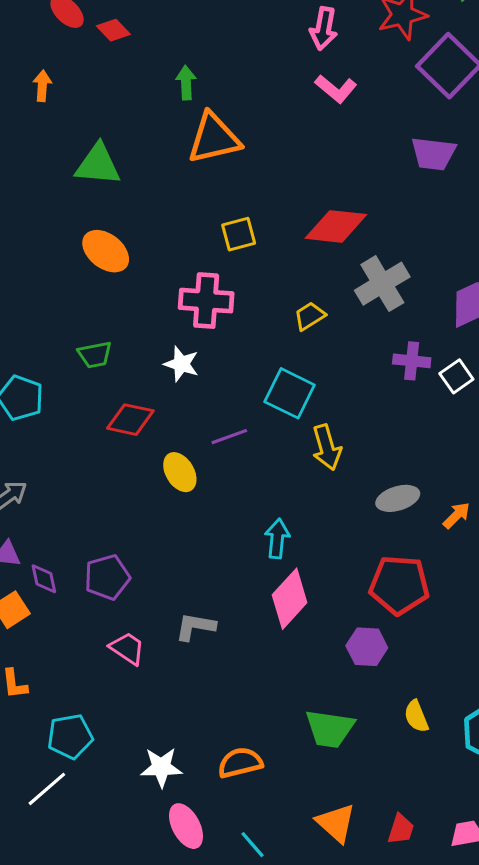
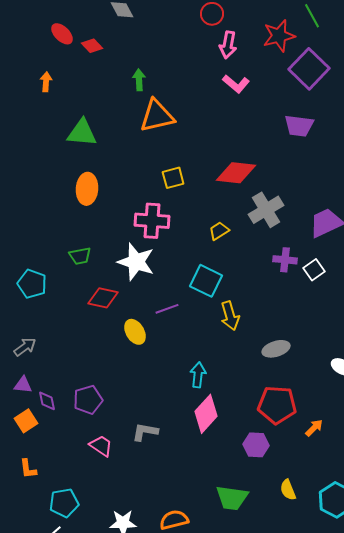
orange ellipse: (106, 251) -> (87, 189), turned 56
white star: (181, 364) -> (136, 262), size x1.6
orange arrow: (456, 515) -> (314, 428), moved

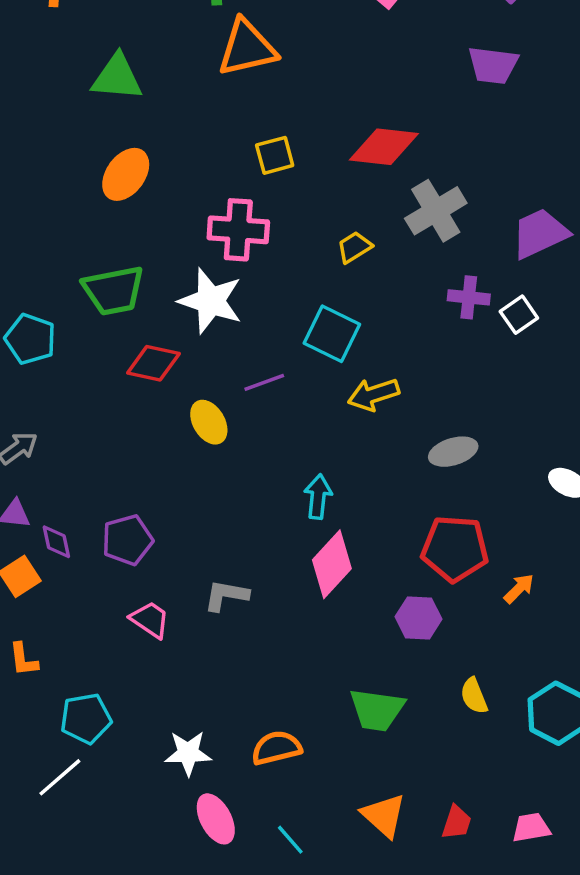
orange ellipse: (87, 189) -> (126, 174), turned 32
green trapezoid: (80, 256) -> (114, 290), size x1.6
yellow arrow: (230, 316) -> (373, 394), turned 88

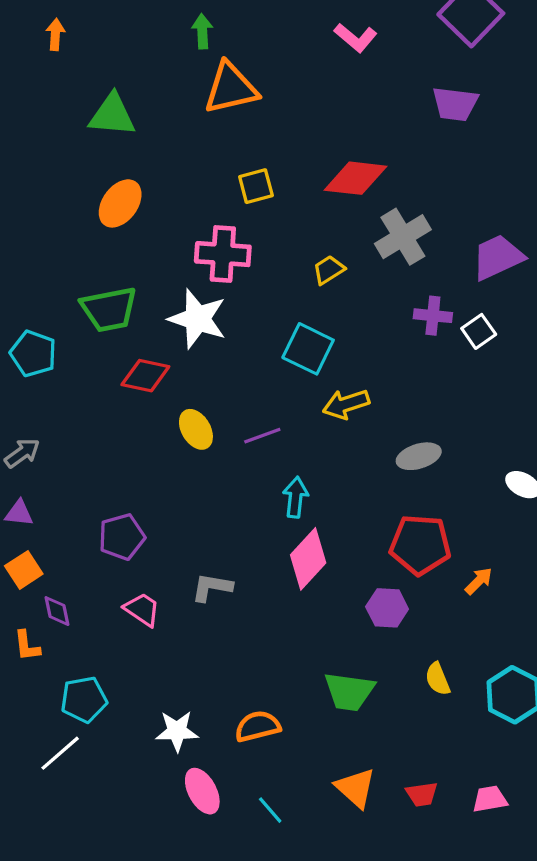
purple line: (264, 382) -> (262, 436), moved
purple diamond: (56, 542) -> (57, 611), moved
red trapezoid: (457, 822) -> (422, 794), turned 64

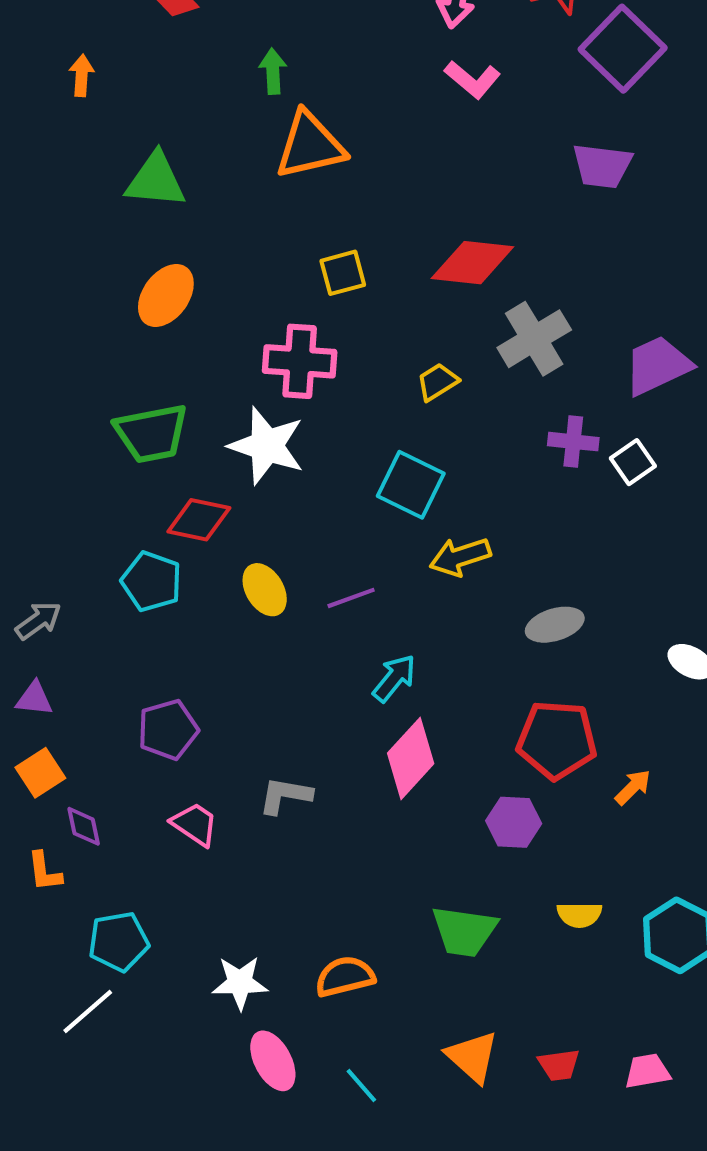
cyan pentagon: (33, 354) -> (151, 581), moved
cyan arrow: (295, 497) -> (394, 678), turned 33
yellow semicircle: (438, 679) -> (579, 915), turned -68

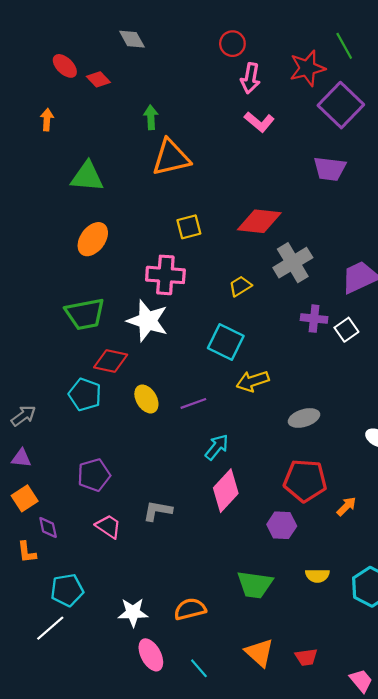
pink trapezoid: (647, 1071) -> (361, 681), moved, turned 60

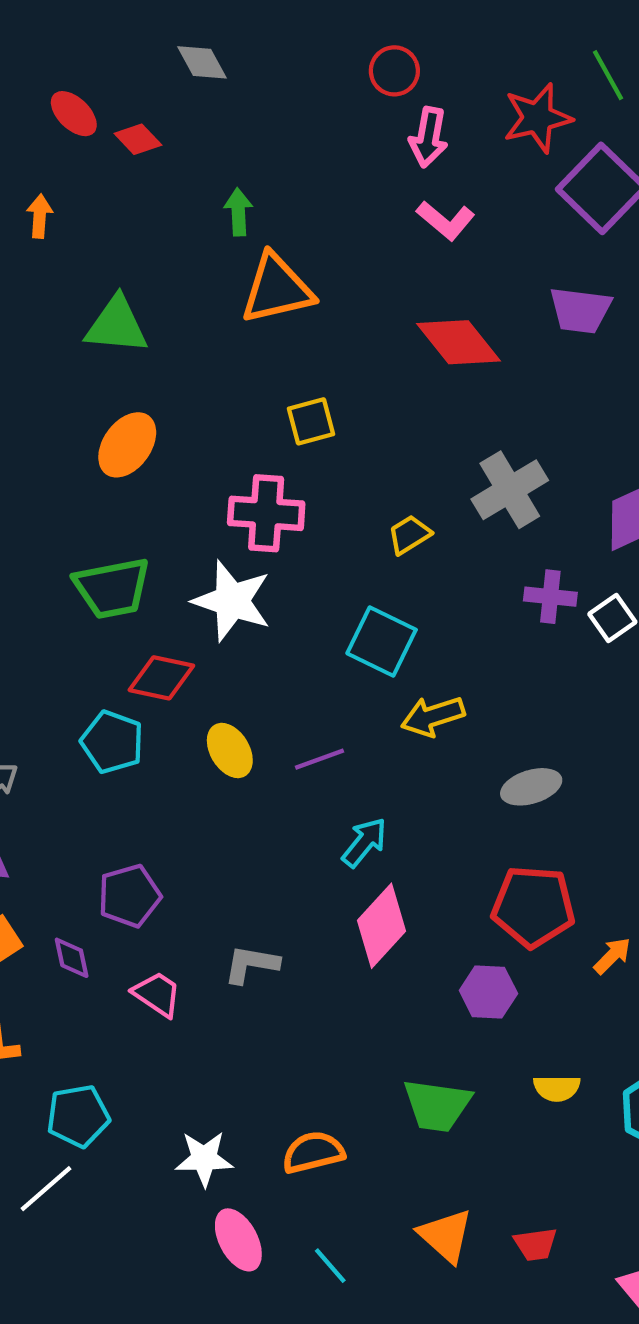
red diamond: (259, 221) -> (458, 342), moved, turned 45
purple diamond: (48, 528) -> (72, 958), moved

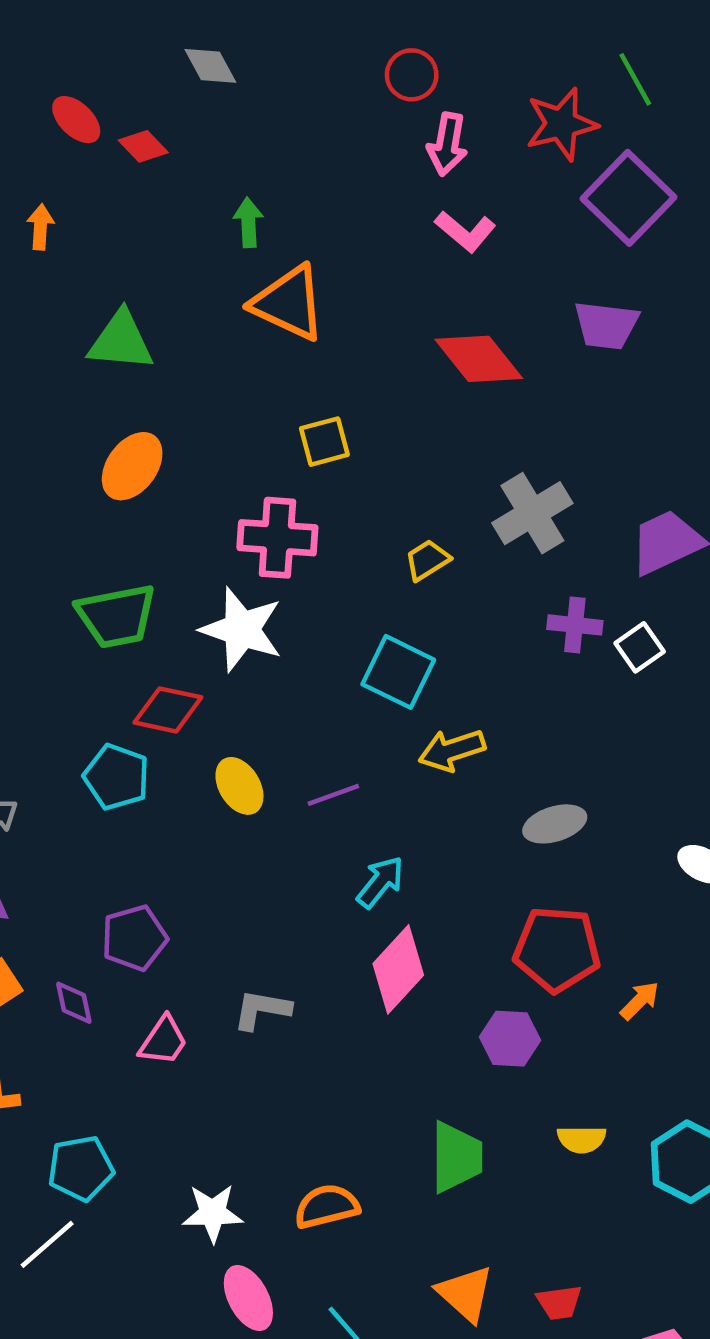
orange triangle: (277, 289) -> (289, 303), turned 38
pink trapezoid: (157, 994) -> (163, 1041), turned 90
green trapezoid: (437, 1105) -> (456, 1157), turned -98

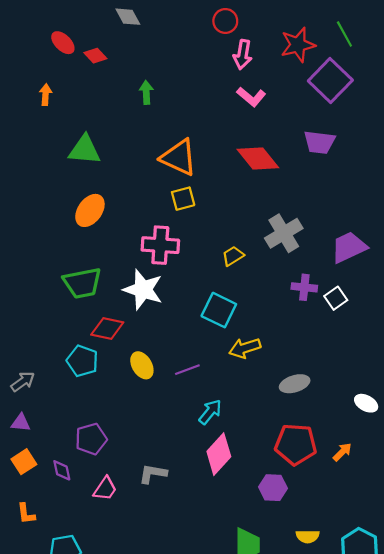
green line: (635, 79) -> (344, 34), moved
orange triangle: (289, 303) -> (179, 157), moved
orange arrow: (640, 1001) -> (342, 452), moved

